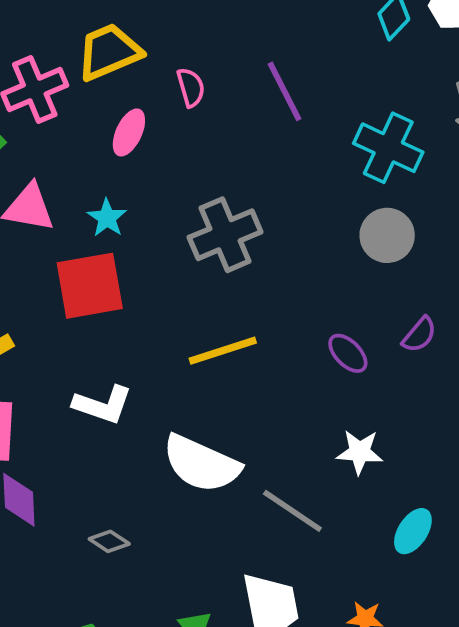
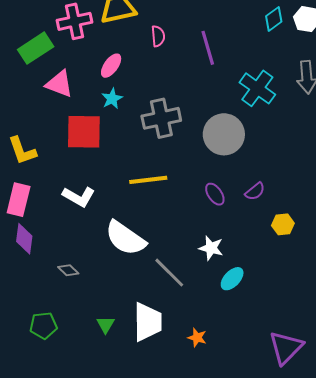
pink ellipse: (129, 132) -> (111, 66), moved
cyan star: (107, 218) -> (112, 99), moved
gray circle: (387, 235) -> (224, 134), moved, size x1.4
cyan ellipse: (413, 531) -> (232, 279), moved

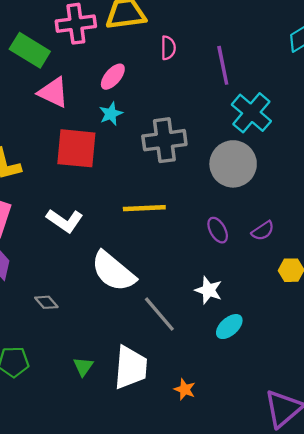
green rectangle: (36, 48) -> (30, 50), turned 60
cyan cross: (257, 88) -> (251, 113), moved

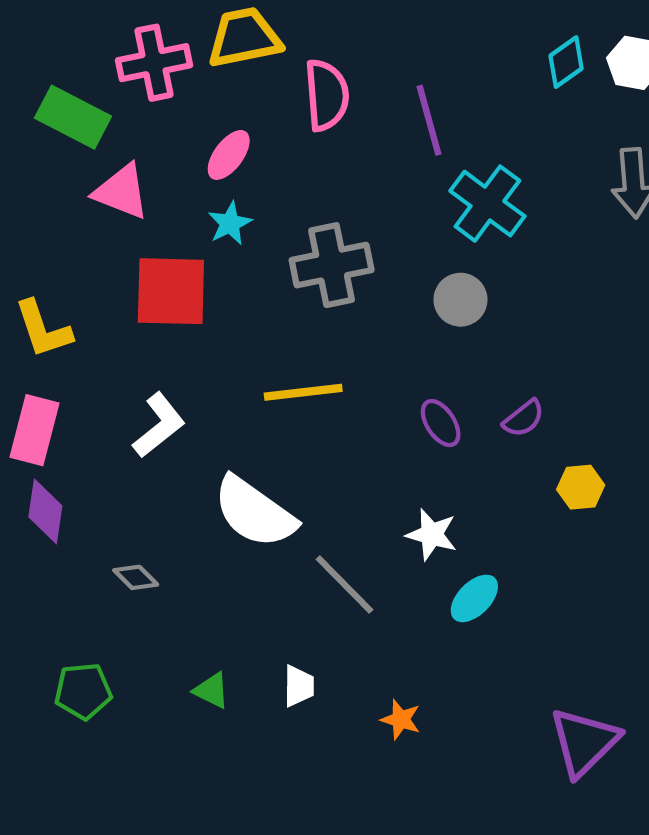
pink semicircle: (168, 48) -> (327, 95), size x1.6
gray circle: (233, 164) -> (460, 300), size x0.6
white L-shape: (65, 221) -> (159, 425), turned -69
green triangle: (83, 366) -> (212, 690), turned -35
white trapezoid: (131, 367) -> (299, 686), size x0.5

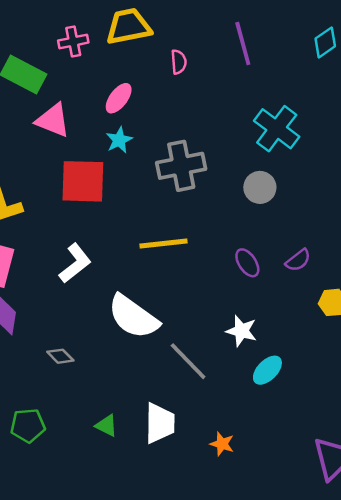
pink cross: (154, 63) -> (73, 42), size x0.7
pink semicircle: (327, 95) -> (179, 62), size x0.6
purple line: (429, 120) -> (243, 43), moved
white trapezoid: (299, 686) -> (160, 423), size x1.6

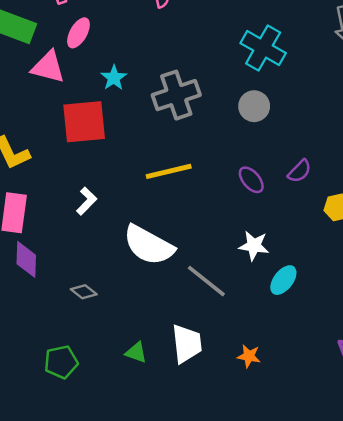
pink ellipse: (119, 98) -> (78, 33), moved
white L-shape: (75, 263) -> (87, 201), size x0.7

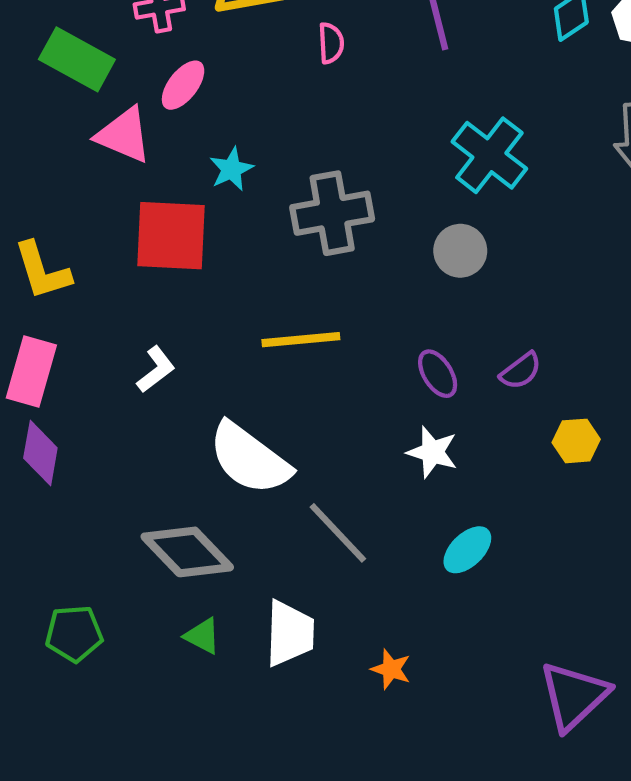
white star: (254, 246) -> (432, 452), moved
gray diamond: (84, 292) -> (187, 552), moved, size x2.0

